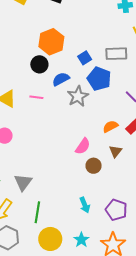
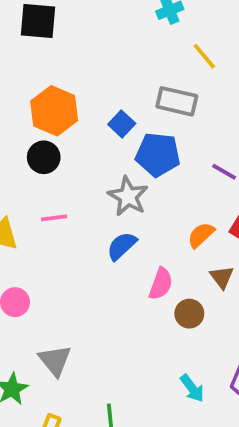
gray rectangle: (116, 54) -> (177, 101), turned 30
blue semicircle: (61, 79) -> (122, 246), moved
gray triangle: (23, 182) -> (55, 360), moved

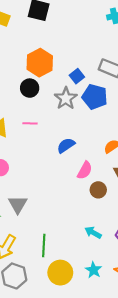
gray star: (128, 196) -> (66, 98), moved
cyan arrow: (192, 388) -> (93, 233), turned 147

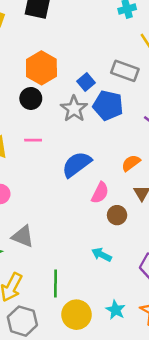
blue semicircle: (66, 145) -> (77, 164), size x1.4
gray triangle: (18, 204) -> (23, 236), turned -36
cyan arrow: (93, 233) -> (102, 255), moved

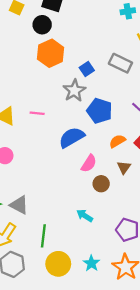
black circle: (31, 98) -> (42, 25), moved
blue pentagon: (108, 105) -> (99, 111), moved
gray triangle: (23, 236) -> (19, 205), moved

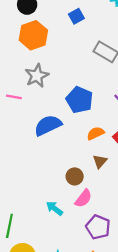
blue square: (87, 69) -> (76, 16), moved
gray star: (74, 91) -> (37, 76), moved
pink semicircle: (89, 163) -> (83, 198), moved

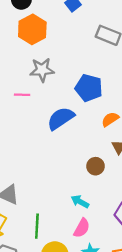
gray star: (37, 76) -> (42, 70), turned 30
pink semicircle: (83, 198) -> (82, 228), moved

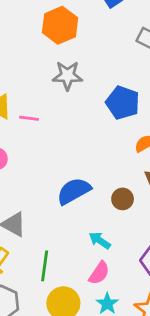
pink line: (22, 95) -> (29, 118), moved
blue semicircle: (61, 118) -> (74, 191), moved

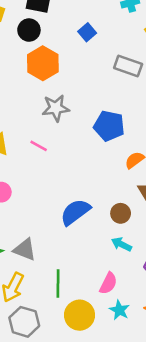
pink line: (29, 118) -> (39, 146), moved, turned 30
cyan arrow: (100, 241) -> (121, 244), moved

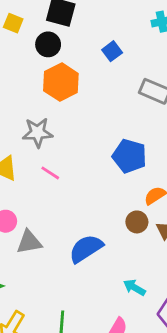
gray star: (56, 108) -> (38, 132), moved
brown circle: (121, 213) -> (137, 222), moved
gray triangle: (25, 250) -> (29, 242), moved, turned -35

